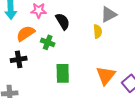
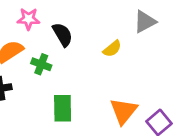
gray triangle: (109, 14) -> (145, 22), moved
yellow semicircle: (98, 31) -> (112, 49), turned 56

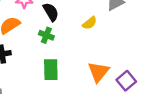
green cross: (41, 64) -> (46, 35), moved

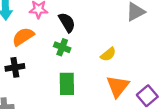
yellow semicircle: (90, 23) -> (108, 54), moved

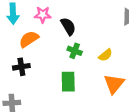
green cross: (62, 47) -> (75, 51), moved

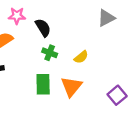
orange triangle: (114, 84) -> (71, 86), moved

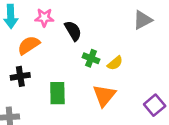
green cross: (50, 53) -> (91, 58), moved
green rectangle: (43, 84) -> (57, 93), moved

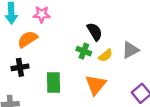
gray triangle: (143, 20) -> (130, 50), moved
black semicircle: (73, 31) -> (95, 32), moved

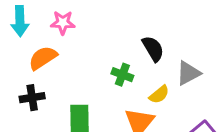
black semicircle: (95, 32) -> (153, 49), moved
yellow semicircle: (105, 55) -> (159, 95), moved

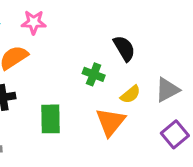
gray triangle: (188, 73) -> (167, 90), moved

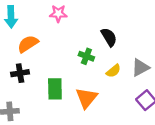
pink star: (34, 22) -> (58, 14), moved
orange triangle: (110, 122) -> (86, 98), moved

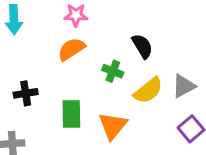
orange semicircle: (28, 44) -> (71, 49), moved
yellow semicircle: (113, 71) -> (148, 90), size x1.5

